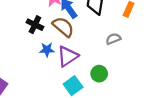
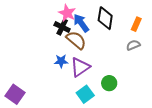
black cross: (35, 25) -> (62, 27), moved
gray semicircle: (113, 39) -> (133, 45), moved

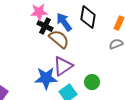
pink star: (67, 13) -> (39, 12), moved, turned -30
blue star: (61, 61) -> (46, 78), moved, size x1.6

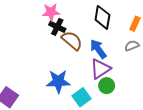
blue arrow: (64, 22) -> (98, 49), moved
purple triangle: (63, 66) -> (100, 69), moved

